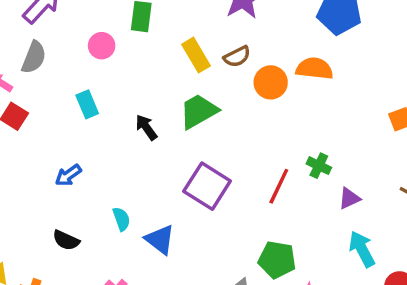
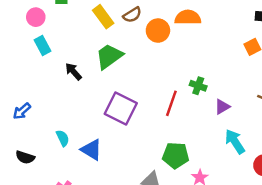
cyan rectangle: (87, 104) -> (43, 46), moved

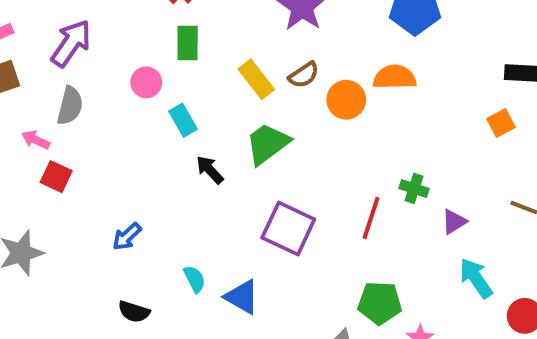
cyan rectangle: (43, 46) -> (183, 120), moved

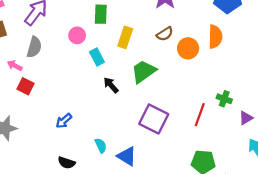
orange semicircle: (395, 77) -> (215, 37), turned 90
yellow rectangle: (256, 79) -> (125, 37), moved, turned 55

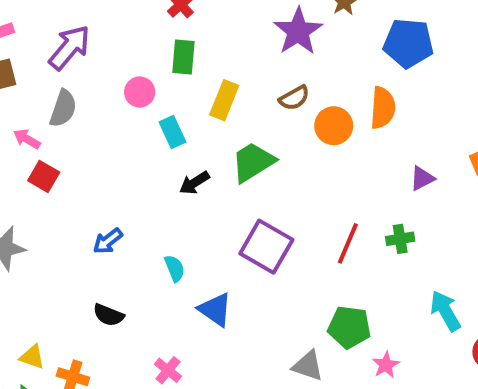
black arrow: (111, 85) -> (194, 183), turned -84
green cross: (224, 99) -> (400, 239), moved, turned -32
purple triangle: (246, 118) -> (422, 178), moved
cyan semicircle: (101, 146) -> (175, 268), moved

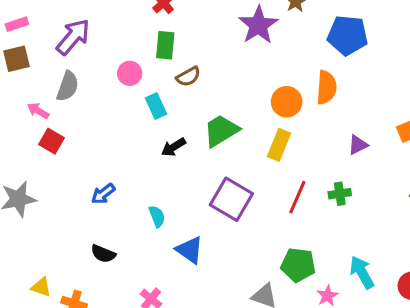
brown semicircle: (294, 98) -> (188, 77), moved
yellow rectangle: (224, 100) -> (279, 145), moved
cyan arrow: (445, 311) -> (362, 272), moved

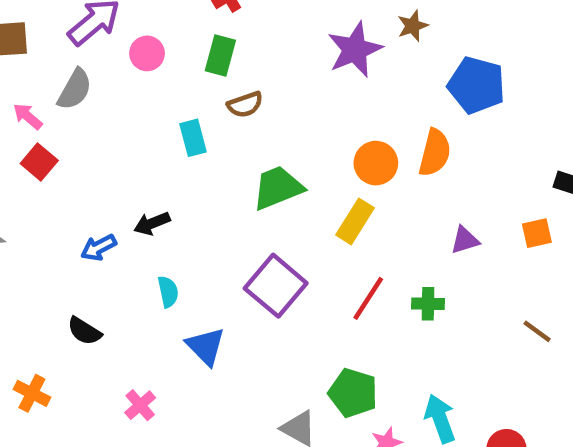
pink circle: (130, 73) -> (147, 53), moved
black arrow: (173, 147) -> (152, 223), moved

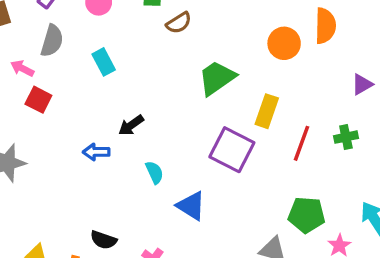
cyan rectangle: (193, 138) -> (104, 62), moved
yellow rectangle: (355, 221) -> (267, 111), moved
blue arrow: (98, 248) -> (96, 152), turned 40
black semicircle: (84, 331) -> (104, 240), moved

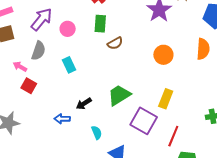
orange circle: (284, 43) -> (163, 55), moved
green trapezoid: (217, 78) -> (119, 95), moved
red line: (302, 143) -> (173, 136), moved

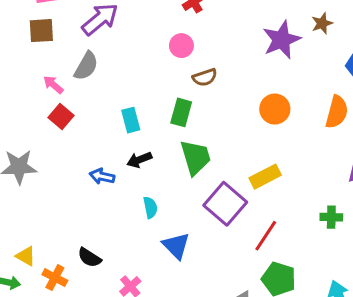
green rectangle: (100, 24) -> (181, 112), moved
pink circle: (68, 29) -> (181, 46), moved
cyan rectangle: (69, 65) -> (131, 120), moved
green trapezoid: (119, 95) -> (196, 157), turned 95
yellow rectangle: (166, 99) -> (265, 177), turned 30

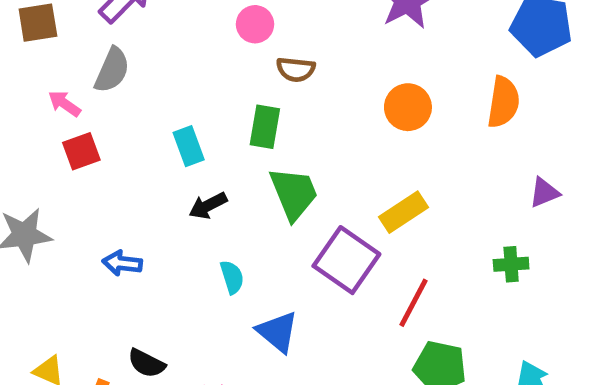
brown semicircle: (205, 77) -> (296, 69), turned 30
red square: (61, 116) -> (81, 151), turned 35
blue arrow: (102, 176) -> (122, 263), moved

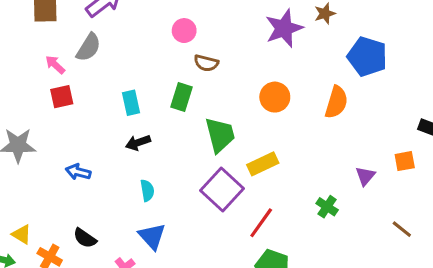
green trapezoid: (294, 193) -> (220, 135), moved
purple triangle: (544, 193) -> (365, 176), moved, turned -35
green cross: (511, 264) -> (327, 207), turned 30
blue triangle: (278, 332) -> (152, 236), moved

